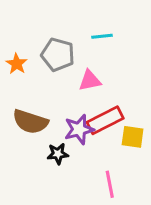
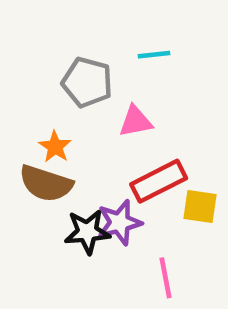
orange star: (17, 64) -> (55, 147), moved
purple star: (79, 129) -> (119, 223), moved
black star: (58, 154) -> (87, 232), size x1.4

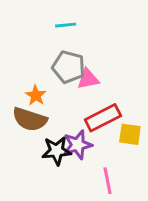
cyan line: (154, 55) -> (66, 25), moved
gray pentagon: (87, 82) -> (69, 67), moved

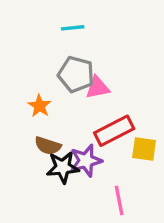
brown semicircle: (30, 119) -> (48, 146), moved, size x0.7

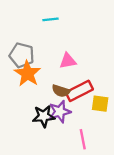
gray pentagon: (76, 74) -> (22, 55), moved
orange star: (39, 106) -> (27, 74), size x1.6
brown semicircle: (48, 146) -> (61, 91), moved

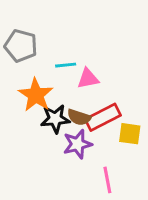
cyan line: (51, 19) -> (66, 65), moved
gray pentagon: (22, 55) -> (21, 46), moved
black star: (44, 116) -> (55, 119), moved

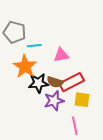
cyan line: (66, 65) -> (34, 46), moved
yellow square: (130, 134) -> (82, 100), moved

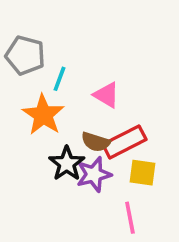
cyan line: (34, 46) -> (60, 79), turned -64
pink triangle: (61, 55) -> (106, 95), turned 42
black star: (38, 83) -> (67, 164), moved, turned -30

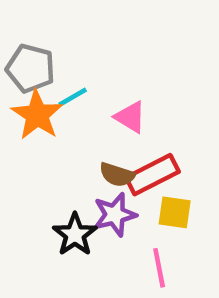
cyan line: (60, 79) -> (73, 97), turned 40
orange star: (43, 115) -> (37, 115), moved
black star: (67, 164) -> (75, 235), moved

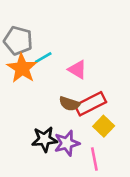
yellow square: (175, 212) -> (104, 126), turned 36
purple star: (115, 215) -> (67, 143), moved
black star: (75, 235) -> (44, 139), turned 30

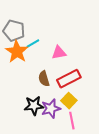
pink triangle: (77, 70) -> (59, 53), turned -42
brown semicircle: (69, 104) -> (44, 79), moved, turned 56
yellow square: (104, 126) -> (69, 101), moved

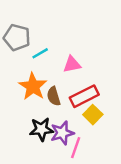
orange star: (17, 52) -> (33, 86), moved
yellow square: (69, 101) -> (93, 115), moved
pink line: (72, 121) -> (76, 148), moved, turned 30

